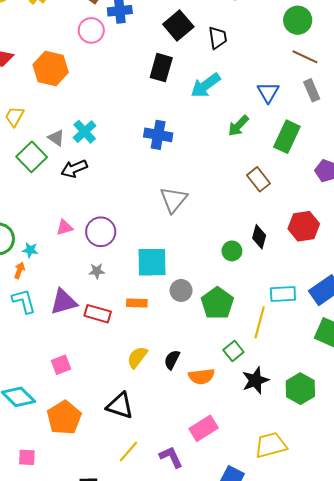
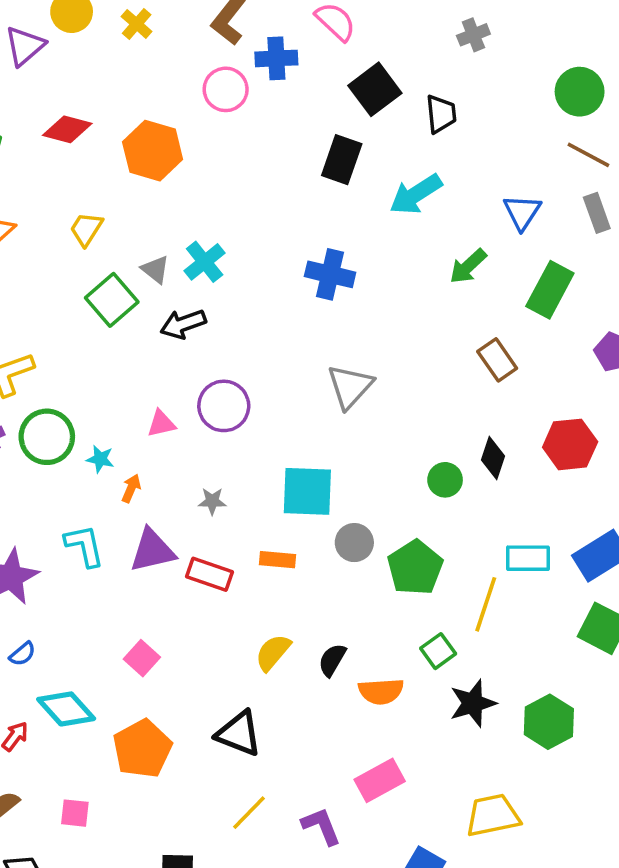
purple circle: (101, 232) -> (224, 406), moved
orange arrow: (19, 270) -> (131, 488), moved
pink square: (61, 365) -> (142, 658), turned -30

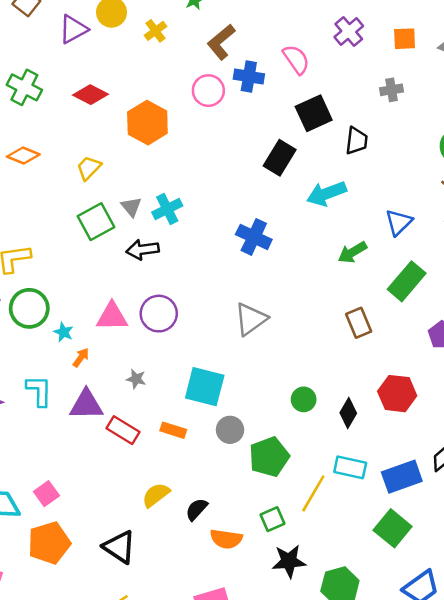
pink triangle: (161, 424) -> (112, 317), size x1.5
black diamond: (493, 458) -> (348, 413), moved
pink square: (142, 658) -> (46, 494), moved

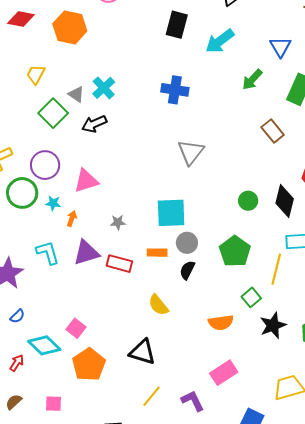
purple circle: (159, 314) -> (45, 165), moved
black diamond: (348, 413) -> (285, 201), size x1.4
gray circle: (230, 430) -> (187, 243), moved
yellow semicircle: (156, 495) -> (158, 305), turned -75
black semicircle: (196, 509) -> (187, 270), moved

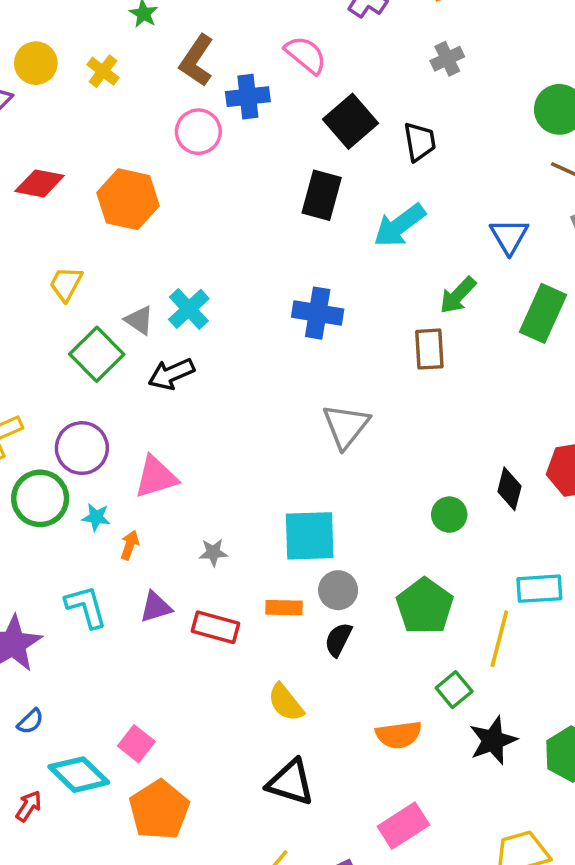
brown rectangle: (273, 131) -> (429, 349), moved, turned 35
black diamond: (285, 201) -> (509, 489), moved, size x0.7
purple triangle: (86, 253) -> (156, 607), size x0.7
black triangle: (143, 352) -> (291, 782), moved

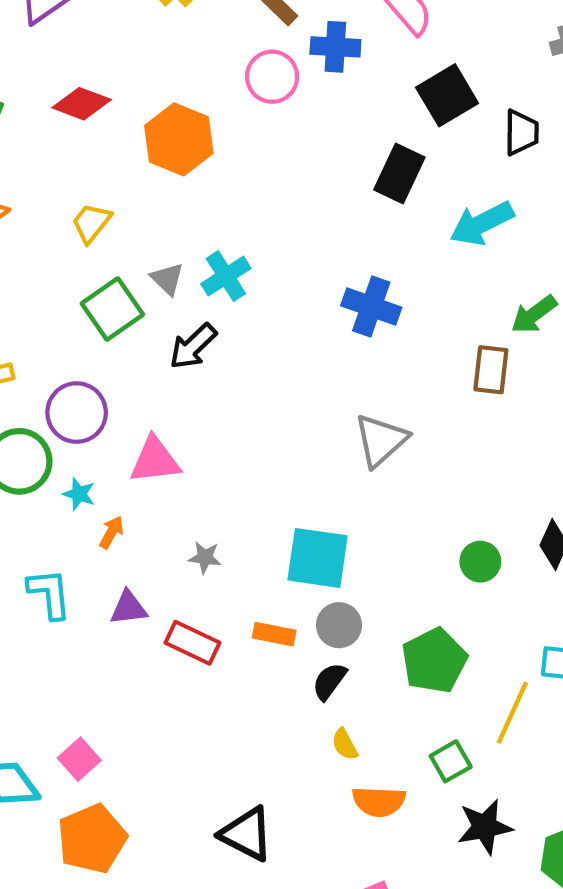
black arrow: (171, 374) -> (193, 346), turned -30
yellow semicircle: (286, 703) -> (345, 744), moved, size x0.7

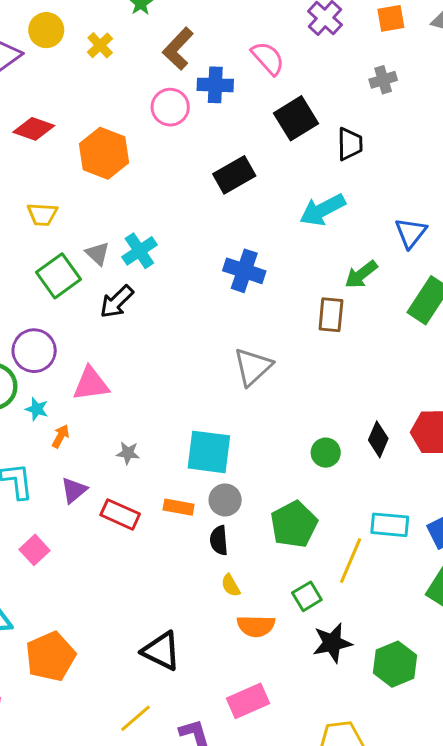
black rectangle: (399, 174) -> (234, 175), moved, turned 36
yellow trapezoid: (91, 223) -> (42, 214), turned -124
purple triangle: (129, 608) -> (74, 490), turned -32
black semicircle: (329, 681) -> (219, 540), turned -40
pink square: (79, 759) -> (35, 550), moved

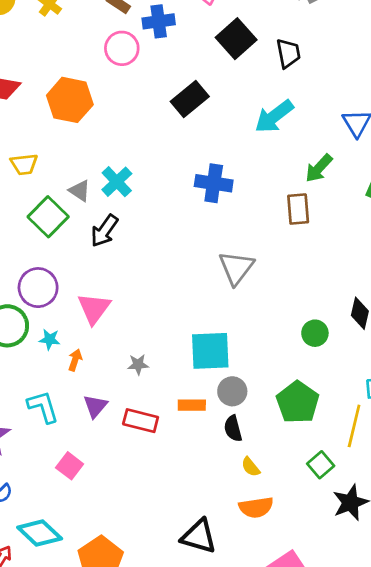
pink triangle: (91, 384) -> (94, 308), turned -36
orange semicircle: (256, 626) -> (256, 507), moved

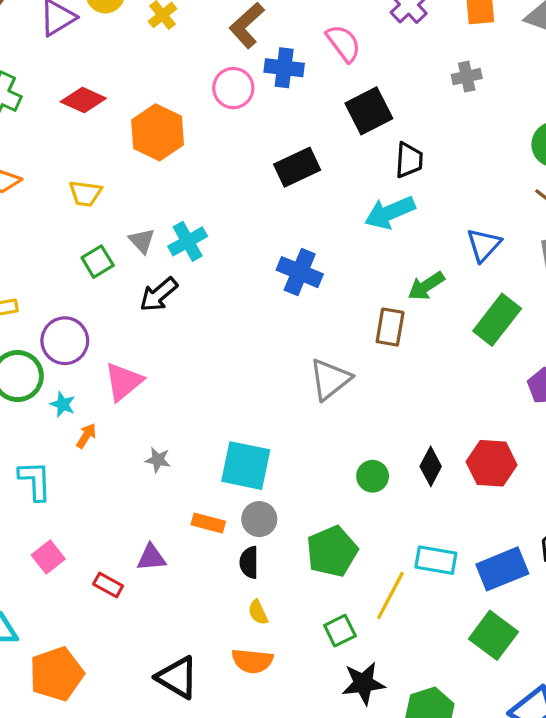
black trapezoid: (288, 53) -> (409, 160), moved
green square: (48, 217) -> (98, 262), size x0.7
gray triangle: (236, 268) -> (330, 379), moved
purple triangle: (95, 406) -> (151, 557), moved, turned 30
red rectangle: (141, 421) -> (108, 585), moved, size x0.7

